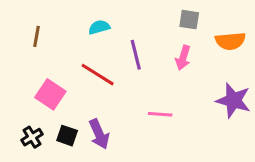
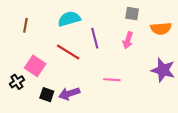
cyan semicircle: (99, 27) -> (69, 19), size x1.5
purple arrow: (99, 134) -> (69, 94), turned 96
black cross: (32, 137) -> (17, 82), moved

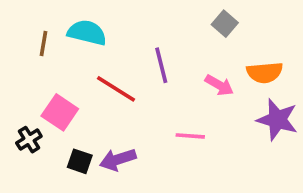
gray square: (132, 14) -> (225, 24), turned 32
cyan semicircle: (69, 19) -> (87, 33), moved, turned 30
orange semicircle: (161, 29) -> (265, 73), moved
pink arrow: (128, 40) -> (219, 85), moved, turned -77

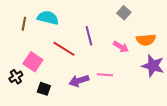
purple arrow: (118, 160) -> (79, 81), moved

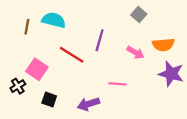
purple line: (89, 36) -> (100, 40), turned 30
purple arrow: (79, 81) -> (88, 104), moved

